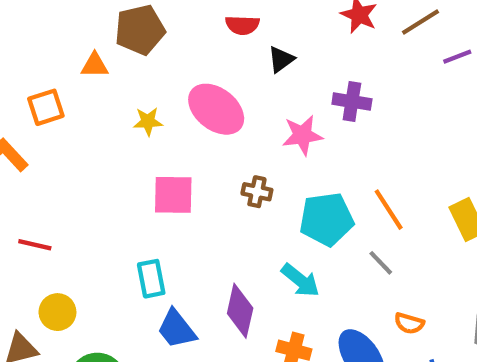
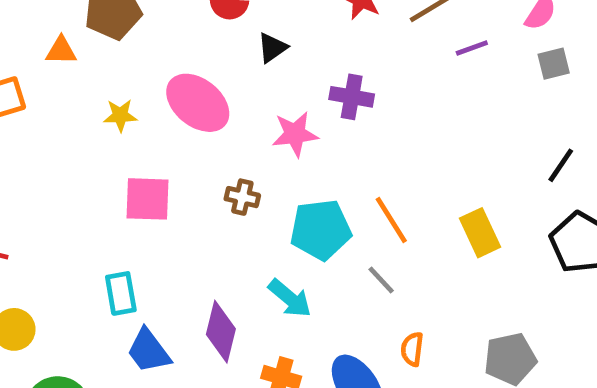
orange semicircle: (409, 323) -> (412, 349), turned 80

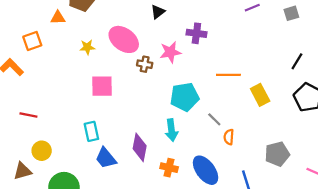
brown cross: (242, 197) -> (145, 64), moved
orange line: (391, 220) -> (228, 75), moved, turned -55
cyan arrow: (290, 298) -> (171, 130), turned 45
orange semicircle: (412, 349) -> (229, 137), moved

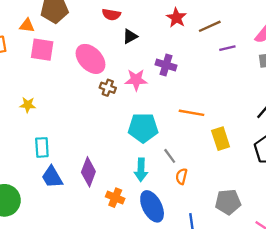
yellow star: (87, 47) -> (28, 105), moved
pink square: (102, 86) -> (42, 50), moved
cyan arrow: (171, 130) -> (141, 170), moved

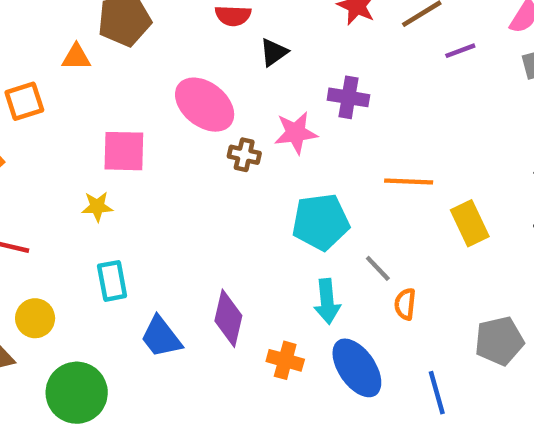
pink square: (42, 50) -> (124, 151), moved
cyan rectangle: (42, 147) -> (112, 281), moved

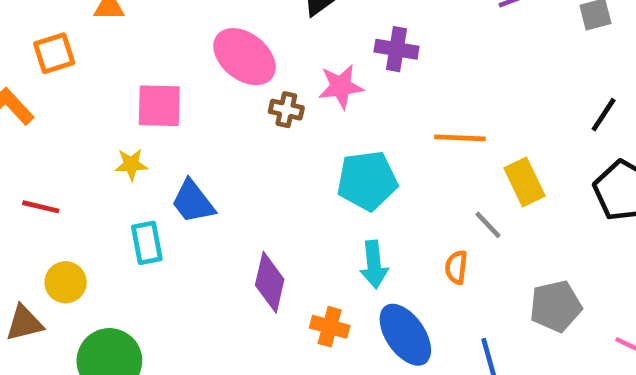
gray line: (378, 268) -> (488, 225), moved
blue trapezoid: (161, 337) -> (193, 202), moved

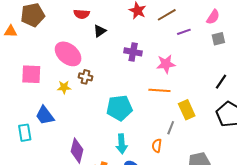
pink star: (341, 86) -> (166, 64), moved
yellow star: (131, 164) -> (64, 87), moved
gray line: (488, 225) -> (171, 128), turned 64

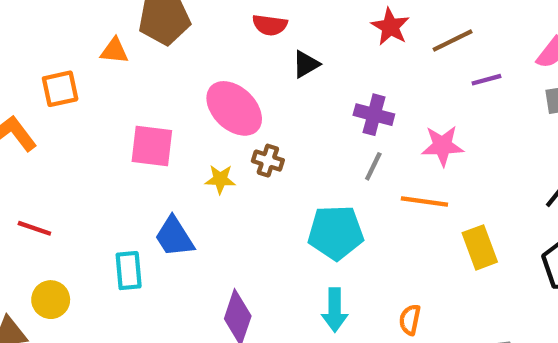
gray line: (171, 128) -> (373, 166), moved

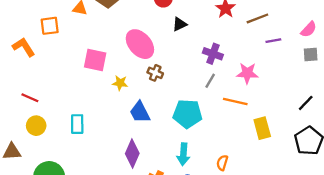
yellow star: (220, 179) -> (120, 83), moved
blue trapezoid: (174, 237) -> (140, 112), moved
yellow circle: (51, 300) -> (36, 126), moved

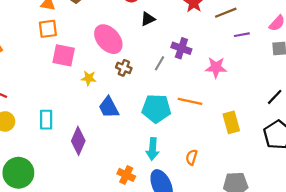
orange square: (50, 26) -> (48, 29), moved
gray line: (210, 81) -> (160, 63), moved
orange line: (235, 102) -> (190, 101), moved
purple diamond: (132, 154) -> (78, 141), moved

